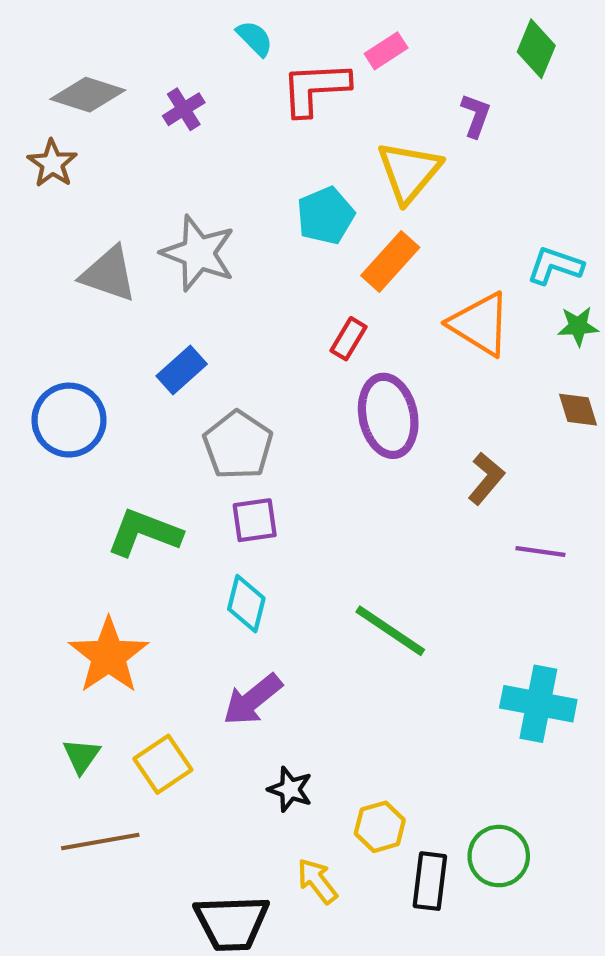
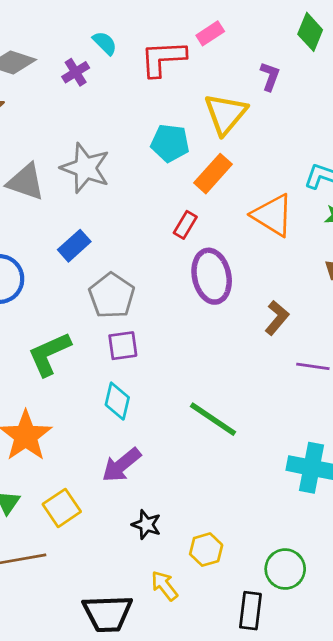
cyan semicircle: (255, 38) -> (105, 43), moved
cyan pentagon: (326, 216) -> (170, 143), turned 30
green L-shape: (144, 533) -> (49, 354), turned -45
black rectangle: (430, 881) -> (250, 611), moved

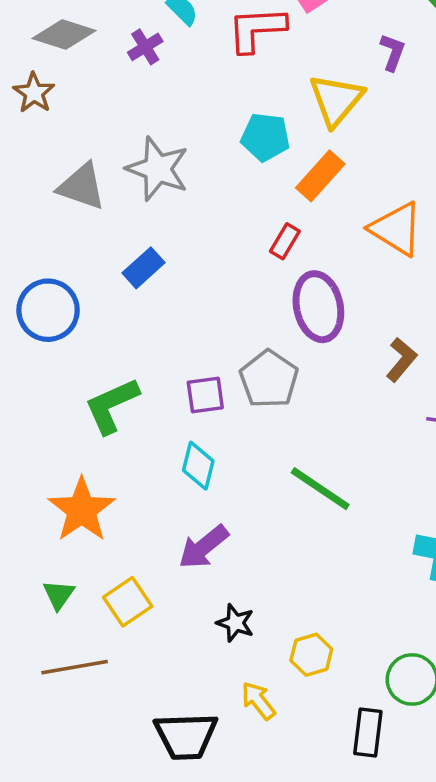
gray pentagon: (112, 296) -> (269, 379), moved

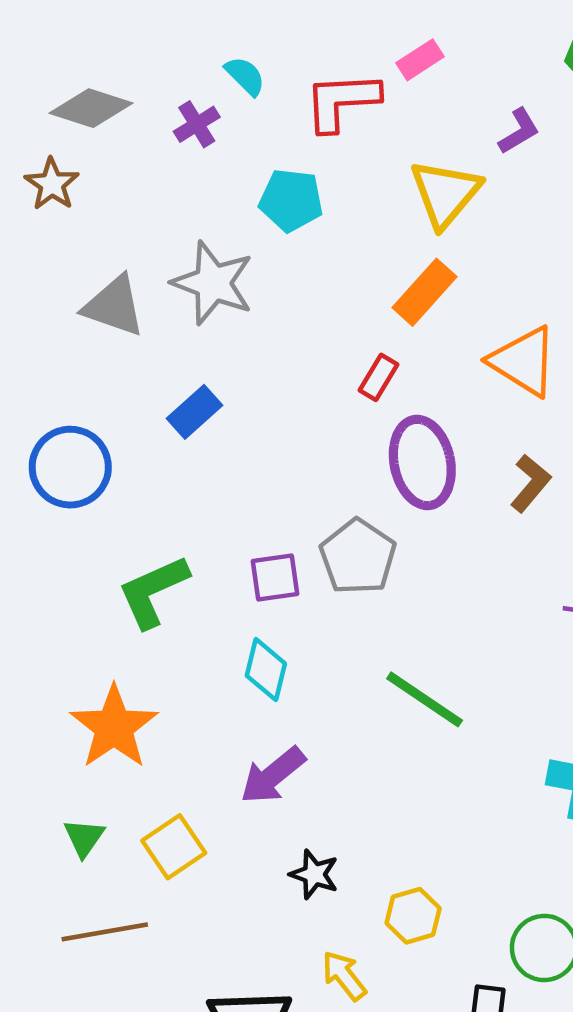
purple L-shape: (393, 52) -> (519, 131), turned 39
cyan pentagon: (265, 137) -> (291, 200), moved
brown L-shape: (401, 360) -> (530, 483), moved

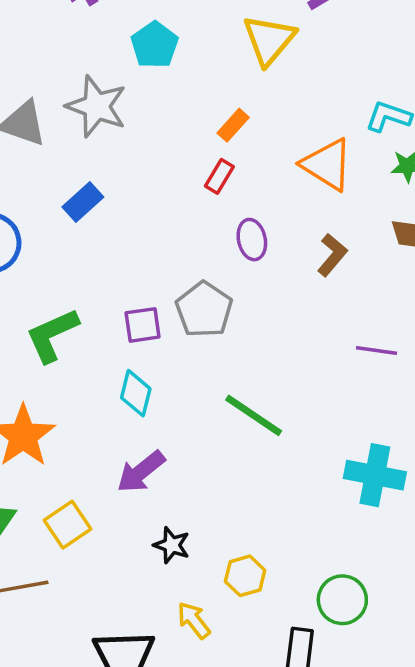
cyan pentagon: (291, 200) -> (155, 45), turned 30
orange rectangle: (425, 292) -> (233, 125), moved, size x0.7
purple ellipse: (422, 462) -> (252, 240), size x0.6

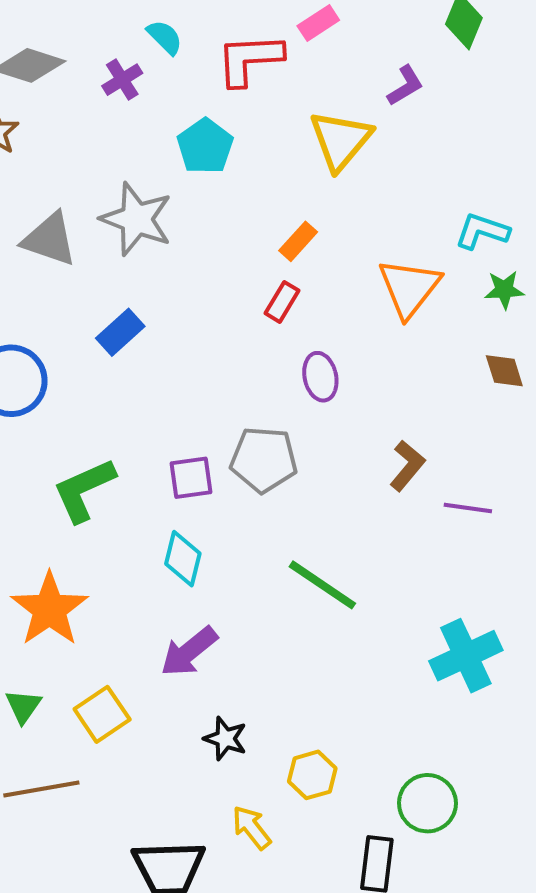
orange triangle: (327, 164) -> (409, 288), turned 36
brown L-shape: (332, 255) -> (407, 466), moved
gray pentagon: (204, 310) -> (264, 460), turned -30
cyan cross: (375, 475) -> (466, 656), turned -36

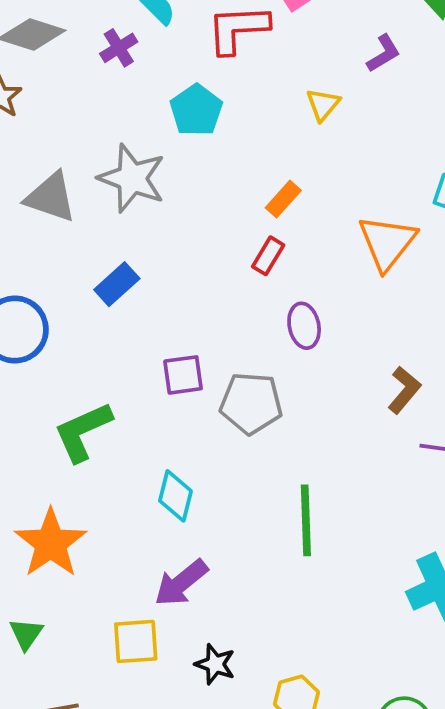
yellow triangle: (341, 140) -> (323, 105), size x0.6
brown L-shape: (407, 466) -> (404, 390), moved
purple square: (191, 478) -> (183, 375), moved
green line: (322, 585) -> (306, 520), turned 54
yellow square: (102, 714) -> (136, 641), moved, turned 30

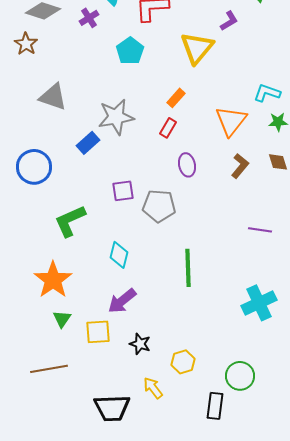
yellow triangle: (323, 105) -> (197, 48), size x1.8
gray star: (132, 178) -> (116, 117), moved, turned -30
brown L-shape: (404, 390) -> (240, 166), moved
green triangle: (26, 634) -> (62, 319), moved

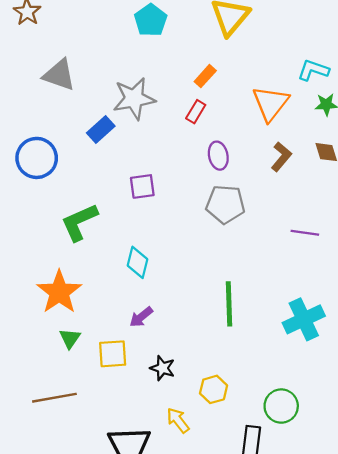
gray pentagon: (159, 206) -> (225, 204), moved
green line: (188, 268) -> (229, 304), moved
purple arrow: (122, 301) -> (141, 317), size x0.7

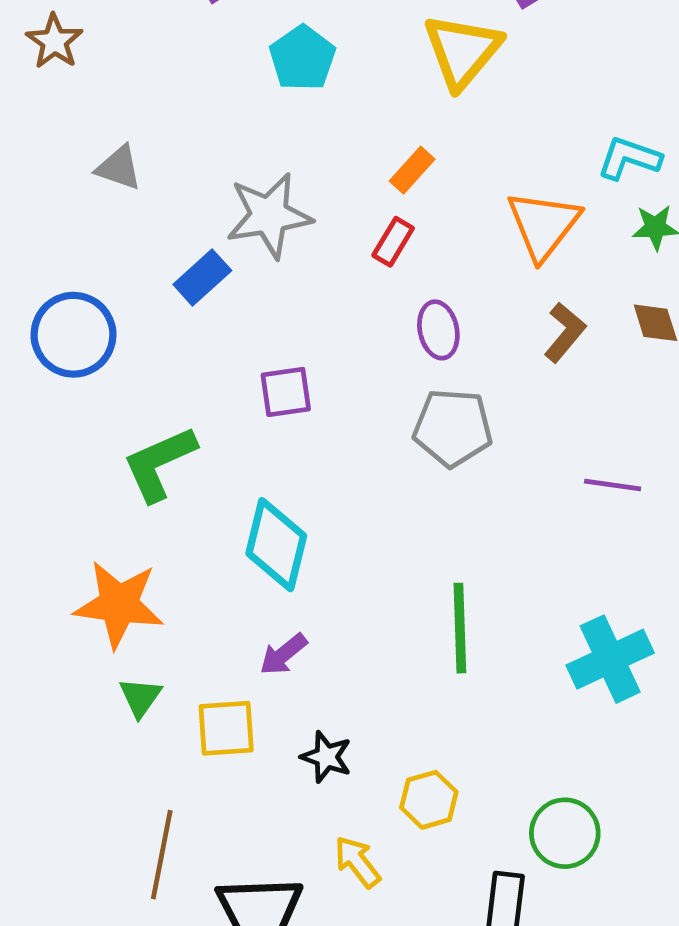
gray triangle: (59, 75) -> (119, 168), size x0.7
cyan diamond: (138, 262) -> (276, 545), size x1.4
orange star: (59, 292) -> (119, 604), turned -30
brown line: (54, 398) -> (162, 855), moved, turned -69

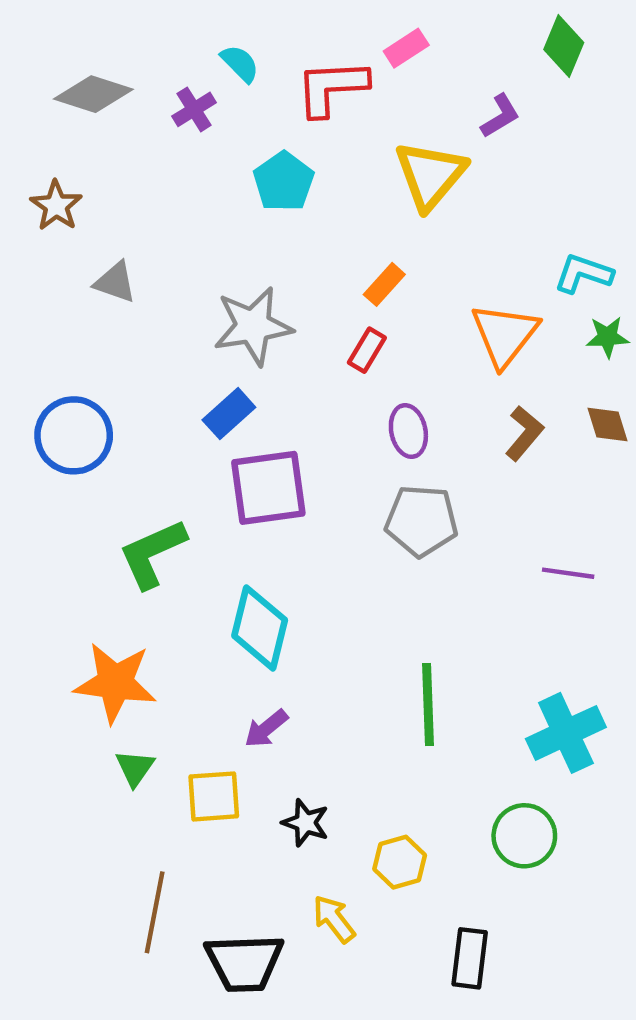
brown star: (54, 41) -> (56, 206), moved
blue rectangle: (202, 277) -> (229, 414), moved
purple square: (286, 392) -> (268, 488), size x1.6
green circle: (565, 833) -> (524, 836), moved

